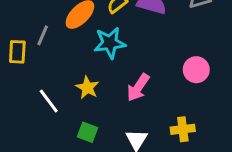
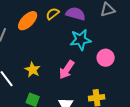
cyan star: (110, 43) -> (81, 40), moved

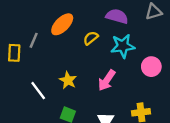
yellow semicircle: (53, 14) -> (91, 38), moved

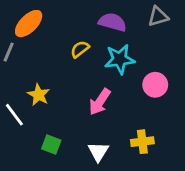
orange ellipse: (62, 24) -> (29, 24), moved
yellow star: (68, 80) -> (39, 95), moved

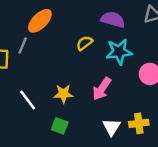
yellow star: (39, 95) -> (63, 94), moved, turned -30
white triangle: (98, 152) -> (112, 127), moved

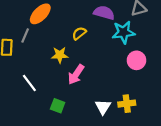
cyan star: (119, 52) -> (124, 32), moved
pink arrow: (102, 89) -> (76, 74), moved
yellow star: (63, 94) -> (60, 55), moved

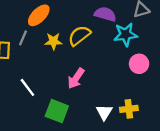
yellow semicircle: (79, 33) -> (79, 36), size x1.5
yellow star: (60, 55) -> (53, 41), moved
green square: (58, 106) -> (57, 111), size x1.5

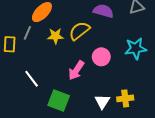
cyan star: (126, 34) -> (136, 48), moved
pink circle: (139, 64) -> (101, 57), moved

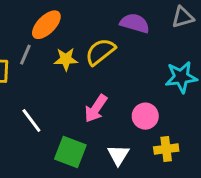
pink circle: (101, 57) -> (145, 116), moved
white triangle: (102, 102) -> (118, 155), moved

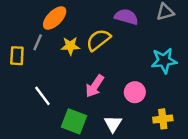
yellow cross: (166, 149) -> (163, 119), moved

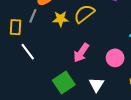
white line: (42, 96) -> (28, 52), moved
green square: (74, 121) -> (64, 83), turned 35

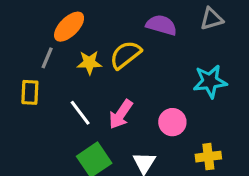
yellow rectangle: (15, 27) -> (30, 92), moved
white line: (28, 52) -> (80, 113), moved

